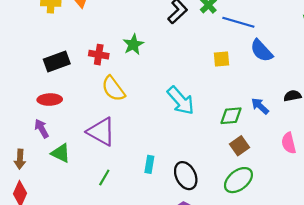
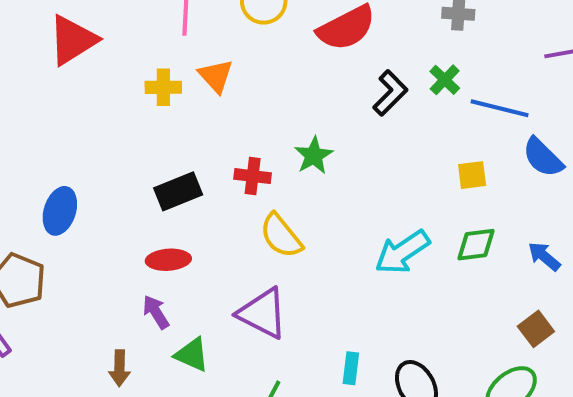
cyan arrow: (181, 101) -> (402, 252), turned 100
green diamond: (231, 116) -> (476, 245), moved
brown square: (239, 146) -> (536, 329), moved

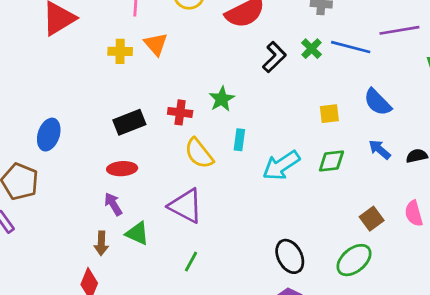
blue line: (500, 108) -> (351, 47), moved
blue arrow: (544, 256) -> (380, 149), moved
brown arrow: (120, 368) -> (101, 243), moved
cyan rectangle: (351, 368) -> (239, 140), moved

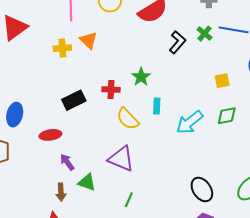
red ellipse: (122, 169) -> (50, 135), moved

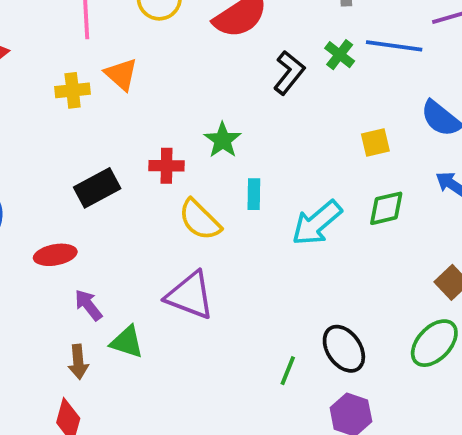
green line: (129, 200) -> (288, 371), moved

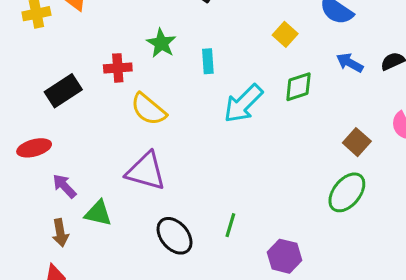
yellow square: (375, 143) -> (285, 34), turned -30
cyan rectangle: (254, 194) -> (208, 61), moved
black ellipse: (344, 349) -> (175, 236), moved

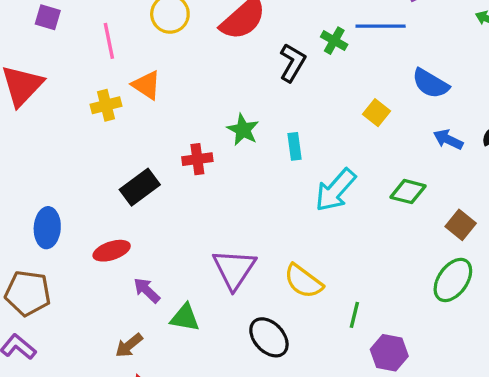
green diamond: (298, 87) -> (408, 192), moved, turned 36
yellow semicircle: (148, 109) -> (303, 281), moved
purple triangle: (146, 171) -> (234, 269), turned 51
green line: (230, 225) -> (354, 315), moved
brown arrow: (60, 233) -> (129, 345), moved, turned 64

